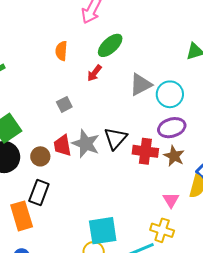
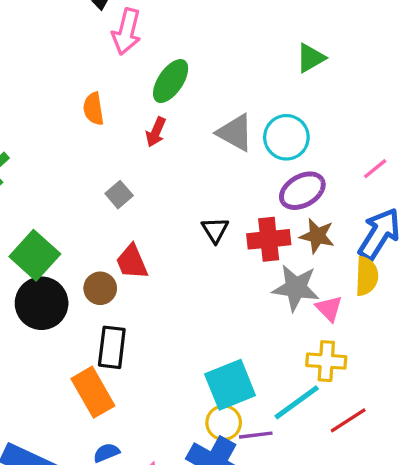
gray triangle: (141, 84) -> (235, 133), turned -50
black triangle: (115, 138) -> (215, 230), size x0.7
gray star: (86, 144) -> (296, 288), moved

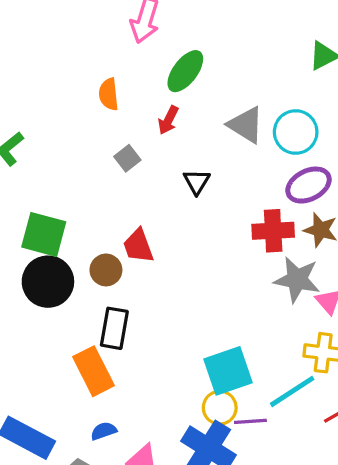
gray square: (119, 195) -> (127, 158), moved
black triangle: (215, 230) -> (197, 182), moved
green square: (35, 255) -> (44, 234), turned -30

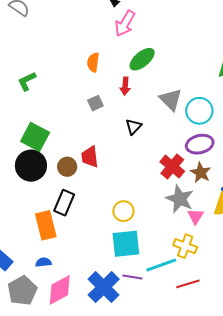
red arrow: (168, 120) -> (125, 86), turned -36
red cross: (273, 231) -> (172, 167), turned 30
yellow circle: (220, 408) -> (123, 211), moved

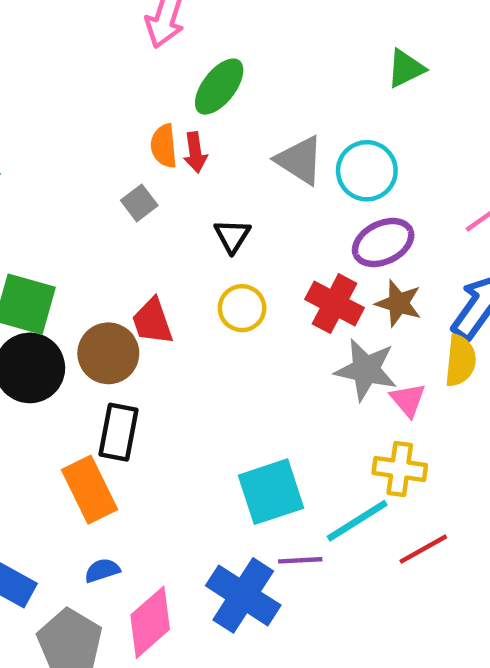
orange semicircle: (93, 62) -> (164, 146), moved
brown circle: (67, 167) -> (108, 353), size x1.4
yellow circle: (123, 211) -> (242, 308), moved

